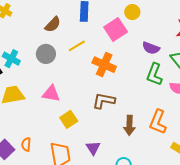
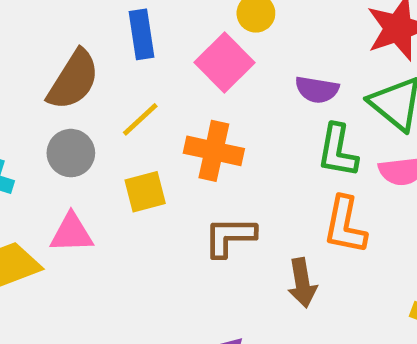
brown semicircle: (53, 24) -> (73, 80), size x1.5
pink triangle: (51, 94) -> (72, 233), moved
yellow square: (69, 119) -> (145, 192), moved, turned 30
orange L-shape: (158, 122) -> (345, 225), moved

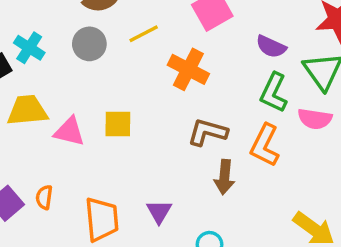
yellow square: (145, 192) -> (118, 124), moved
pink triangle: (72, 233) -> (69, 132), moved
brown L-shape: (230, 237) -> (208, 132), moved

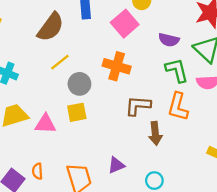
yellow line: (144, 34) -> (60, 62), moved
gray circle: (89, 44) -> (79, 84), moved
green L-shape: (274, 93) -> (177, 70), turned 152
purple triangle: (159, 212) -> (116, 165), turned 48

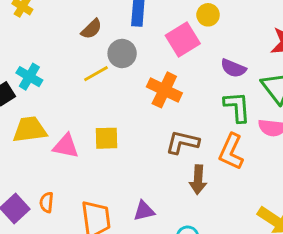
brown semicircle: (51, 27) -> (91, 29), size x0.6
gray circle: (79, 84) -> (122, 54), moved

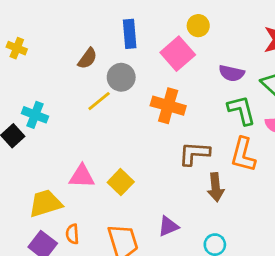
yellow trapezoid: (30, 130) -> (45, 203), moved
yellow square: (107, 138) -> (121, 182), moved, turned -35

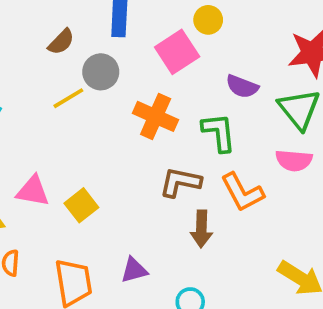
green L-shape: (241, 110) -> (219, 132), moved
orange L-shape: (243, 155) -> (242, 192), turned -51

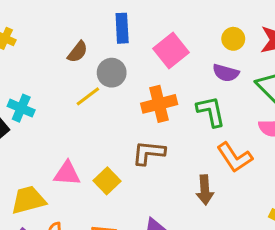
yellow circle: (208, 20) -> (233, 39), moved
orange cross: (156, 116) -> (159, 104), turned -32
brown L-shape: (180, 182) -> (149, 153), moved

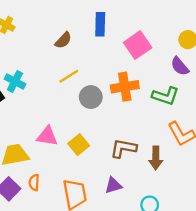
gray circle: (112, 73) -> (91, 97), moved
purple semicircle: (226, 73) -> (180, 66), turned 30
green L-shape: (211, 111) -> (166, 96), turned 116
brown L-shape: (149, 153) -> (123, 148), moved

